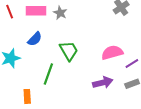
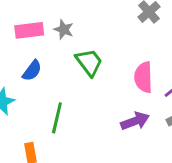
green trapezoid: (69, 51) -> (89, 62), moved
pink semicircle: (112, 53) -> (143, 77), turned -70

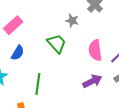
gray star: (64, 29) -> (72, 21), moved
pink rectangle: (29, 30) -> (13, 25), turned -30

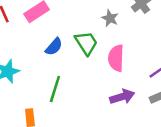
pink semicircle: (95, 50) -> (116, 58), moved
blue semicircle: (18, 53) -> (54, 47), moved

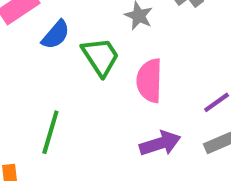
blue semicircle: (54, 47) -> (56, 35), moved

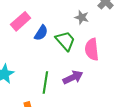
purple arrow: (160, 143) -> (73, 77), moved

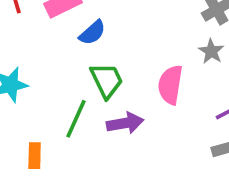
gray star: (82, 17) -> (211, 51), moved
green trapezoid: (65, 41) -> (107, 80), moved

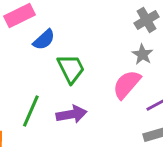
green trapezoid: (107, 80) -> (71, 69), moved
pink semicircle: (170, 85) -> (127, 84), moved, turned 32

